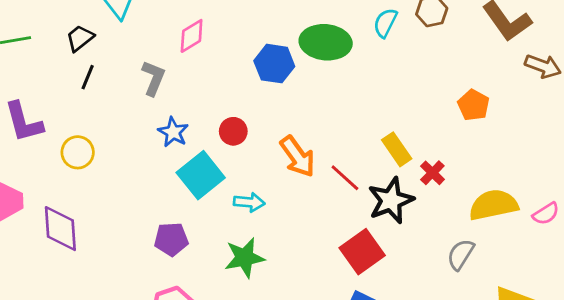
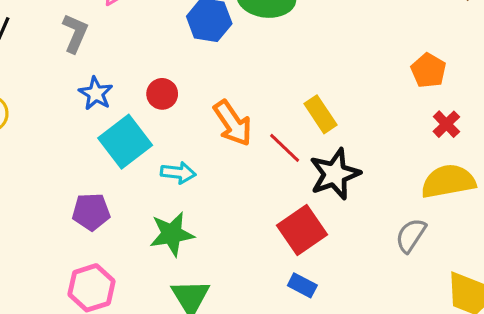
yellow rectangle: (397, 149) -> (320, 114), moved
red cross: (432, 173) -> (446, 124), moved

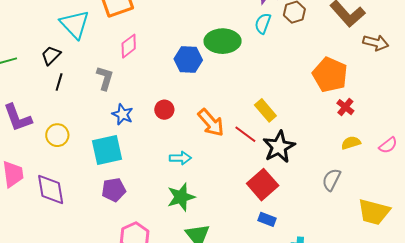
orange pentagon: (428, 71) -> (330, 75), size x1.6
cyan square: (125, 142) -> (107, 150), moved, turned 32
yellow semicircle: (448, 181) -> (351, 143), size x0.6
purple pentagon: (91, 212) -> (114, 190), moved

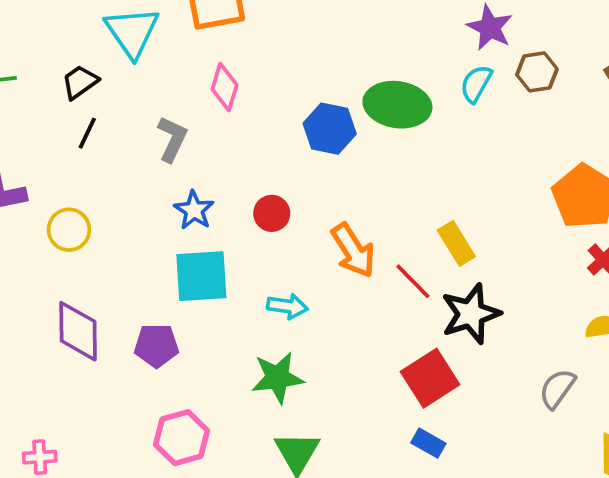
pink diamond: (129, 46) -> (225, 87), turned -45
cyan square: (107, 150) -> (201, 276), moved
purple diamond: (51, 189) -> (78, 331), moved

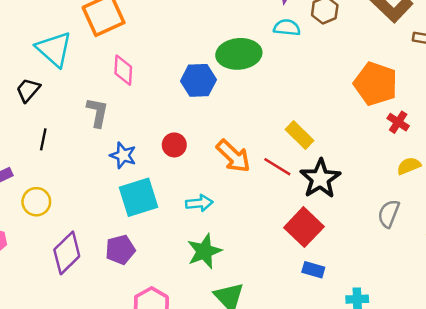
cyan semicircle: (476, 84) -> (287, 28), turned 80
black line: (87, 133) -> (43, 139), moved
yellow circle: (69, 230) -> (36, 202), moved
purple diamond: (78, 331) -> (67, 253), turned 60

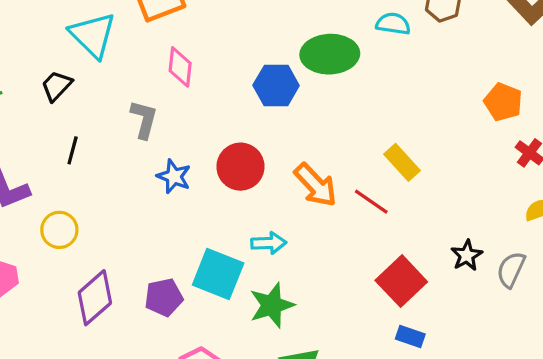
orange pentagon: (376, 84) -> (503, 102), size x0.7
red circle: (174, 145) -> (240, 167), size x1.5
black star: (320, 179) -> (467, 255), moved, size x0.6
cyan square: (138, 197) -> (218, 274), moved, turned 36

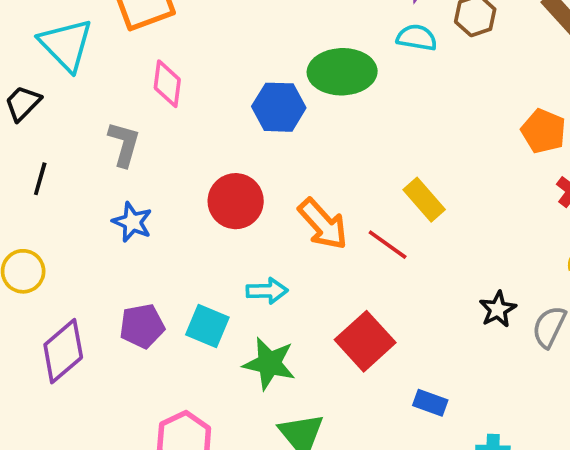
blue star: (174, 176) -> (132, 222), moved
cyan square: (218, 274) -> (207, 326), size x0.7
red square: (401, 281) -> (365, 341), moved
purple pentagon: (164, 297) -> (142, 326), moved
green star: (272, 305) -> (269, 364), turned 30

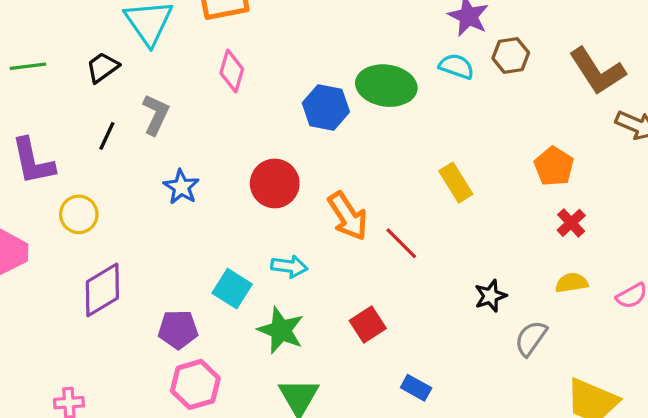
gray L-shape: (124, 144) -> (156, 114), moved
yellow rectangle: (424, 200) -> (456, 183), moved
black star: (498, 309) -> (490, 296), moved
purple pentagon: (142, 326) -> (178, 329), moved
red square: (365, 341) -> (368, 324), size x0.7

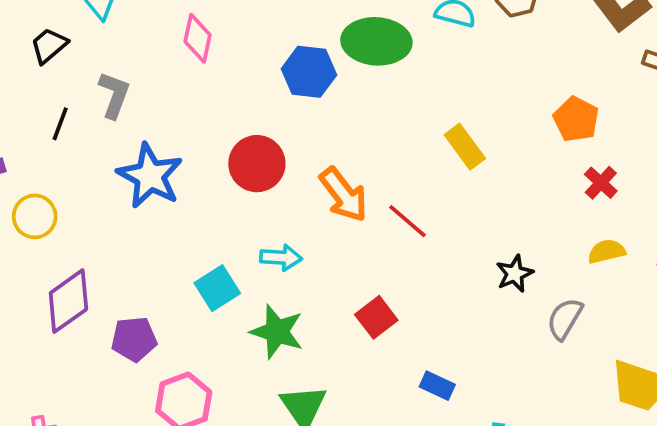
blue star: (181, 187) -> (150, 176), size x1.6
cyan square: (232, 289) -> (217, 288), turned 30
purple pentagon: (178, 329) -> (134, 339), moved

